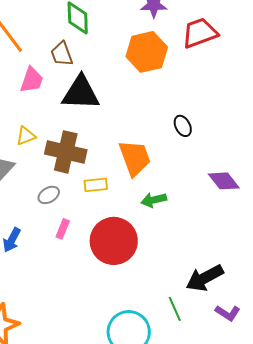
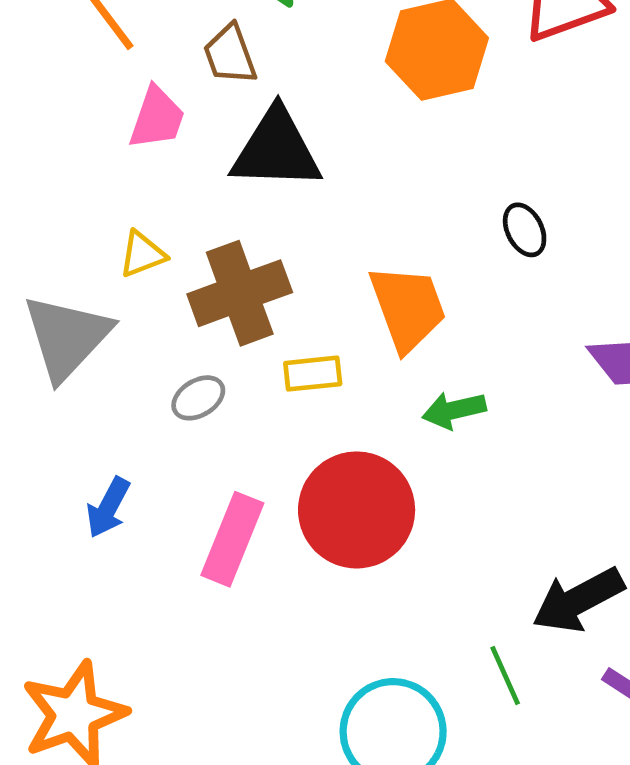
brown cross: (66, 152) -> (240, 293), turned -33
pink rectangle: (63, 229) -> (232, 539), moved, size x1.8

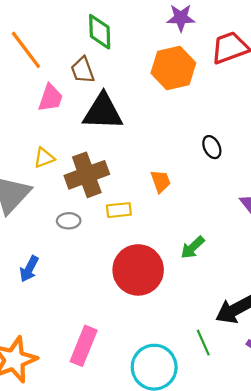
orange trapezoid: (408, 308) -> (161, 181), size x0.6
gray ellipse: (198, 398) -> (69, 221), turned 30
green arrow: (454, 410) -> (193, 247), moved, turned -30
pink rectangle: (232, 539) -> (84, 346), moved

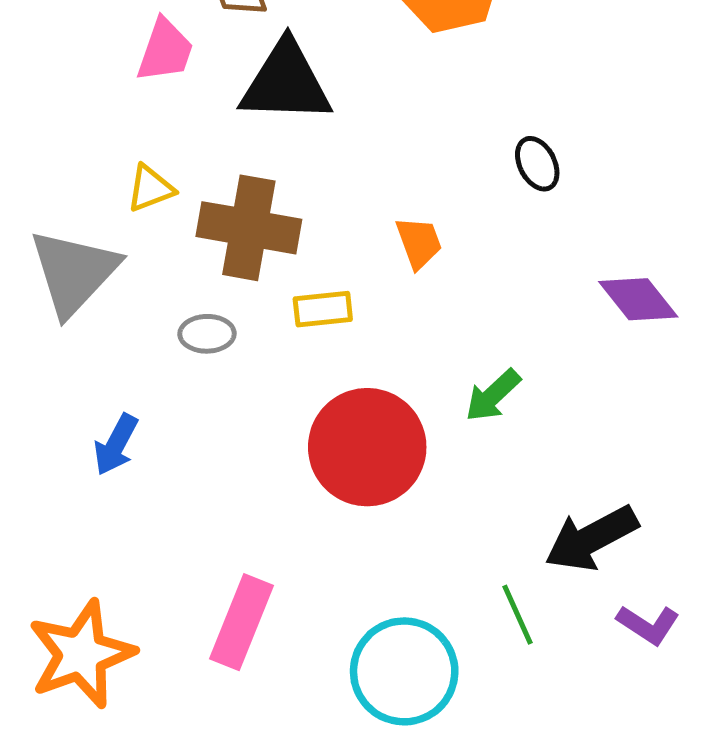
brown cross: (87, 175) -> (249, 228), turned 30

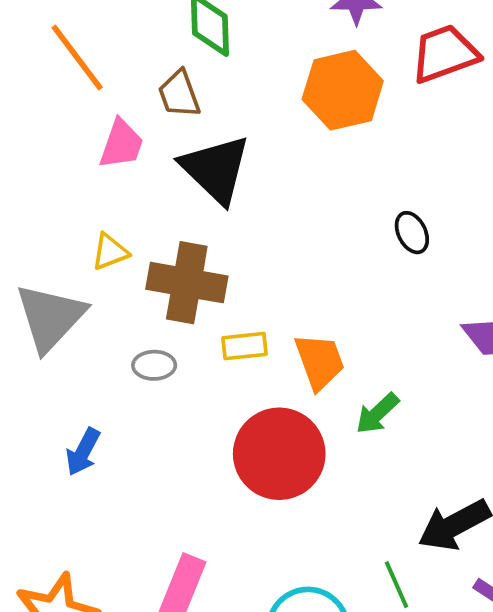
black triangle: (286, 82) -> (216, 169), turned 42
orange trapezoid: (419, 243) -> (320, 361), moved, size x1.4

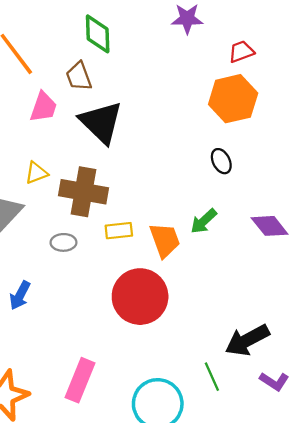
red trapezoid: (445, 54) -> (241, 52), size x0.6
orange hexagon: (343, 90) -> (233, 99), moved
green arrow: (377, 413) -> (204, 221), moved

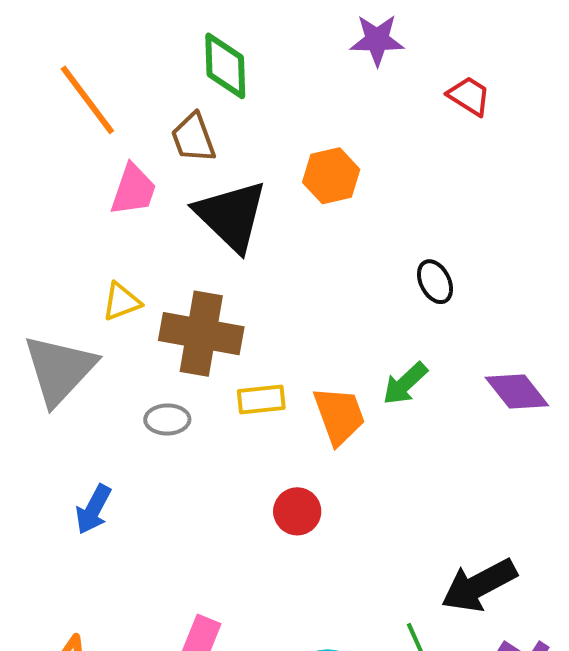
red trapezoid: (241, 52) -> (469, 96), turned 52
orange hexagon: (233, 99) -> (331, 176), moved, size x0.7
red circle: (140, 297) -> (297, 511), size x0.5

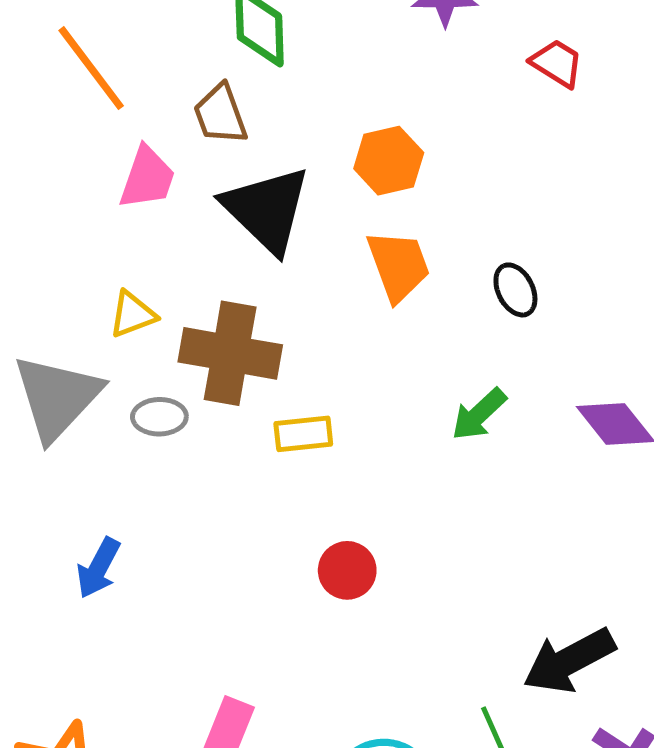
orange trapezoid: (339, 415) -> (398, 266), moved
gray ellipse: (167, 419) -> (159, 417), moved

